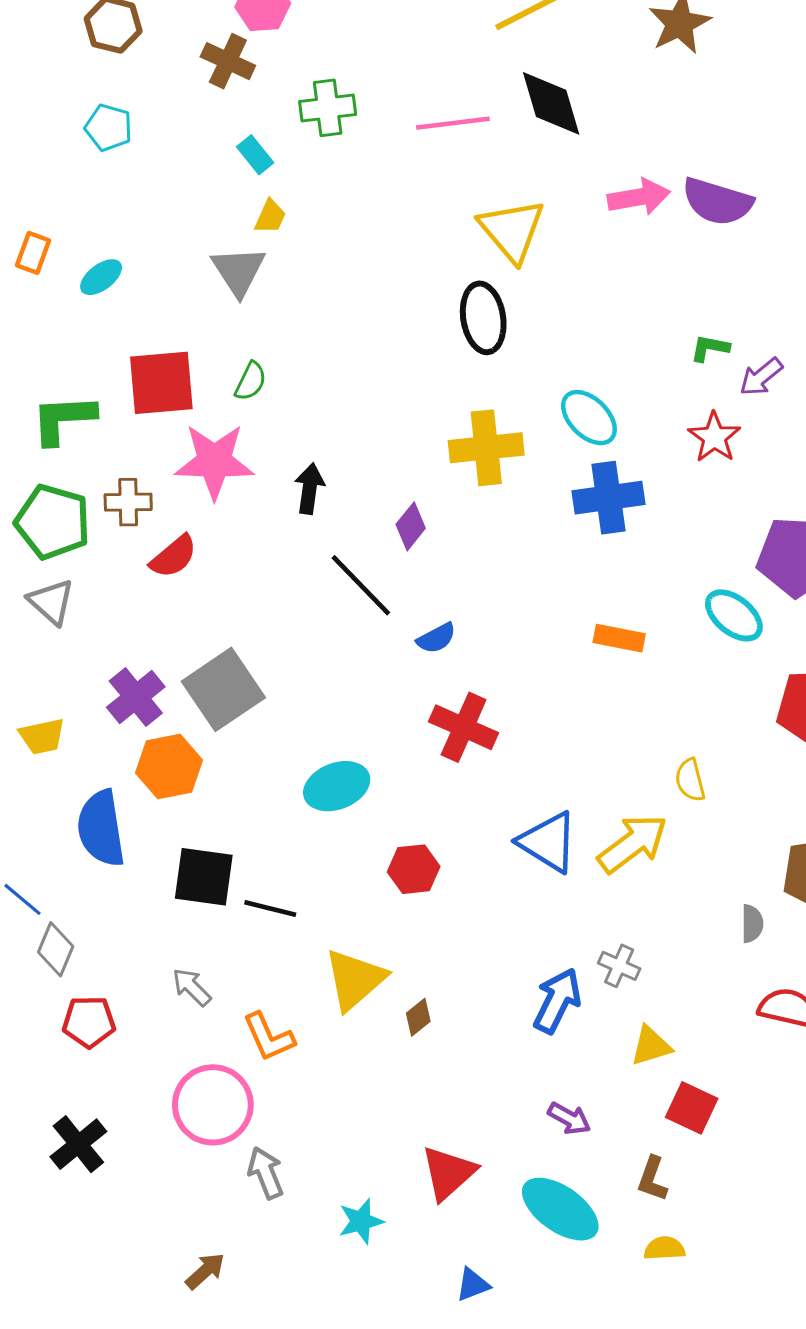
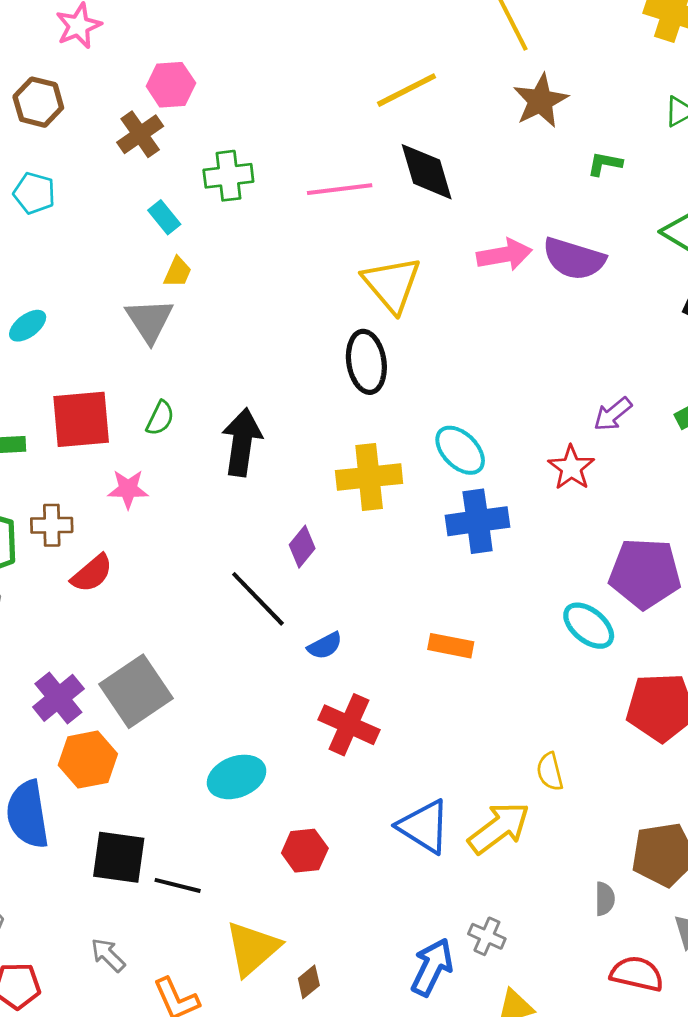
brown cross: (228, 61) -> (140, 134), turned 30
green L-shape: (710, 348) -> (605, 164), moved
pink star: (214, 461) -> (128, 489), size x0.6
black arrow: (309, 489) -> (242, 442), moved, size x1.5
orange rectangle: (619, 638) -> (451, 646), moved

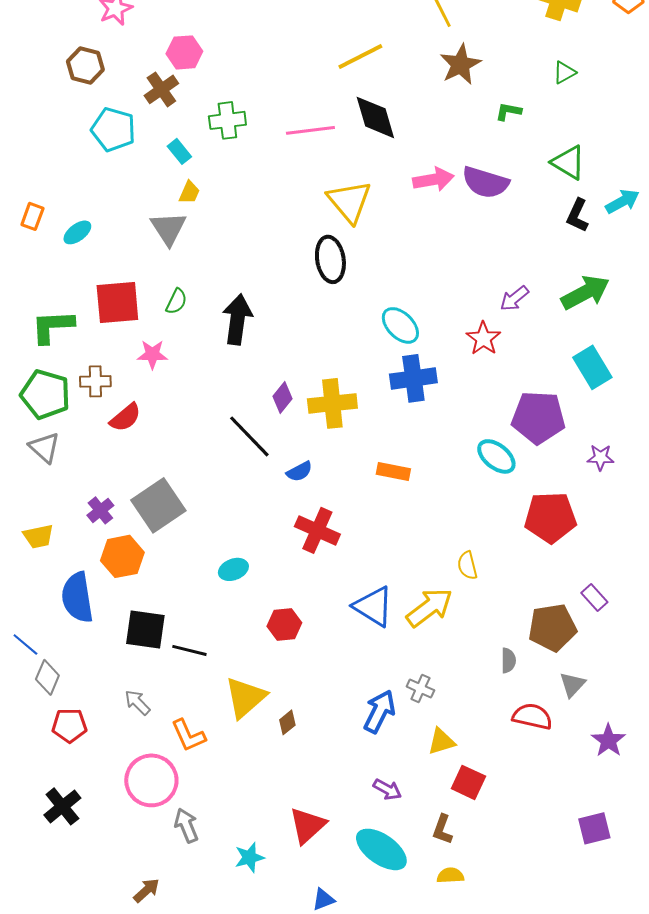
cyan pentagon: (34, 193) -> (113, 129), moved, size x1.4
yellow cross: (369, 477) -> (332, 403), moved
purple cross: (58, 698) -> (100, 510), size x0.7
cyan ellipse: (237, 777) -> (233, 569), size x0.7

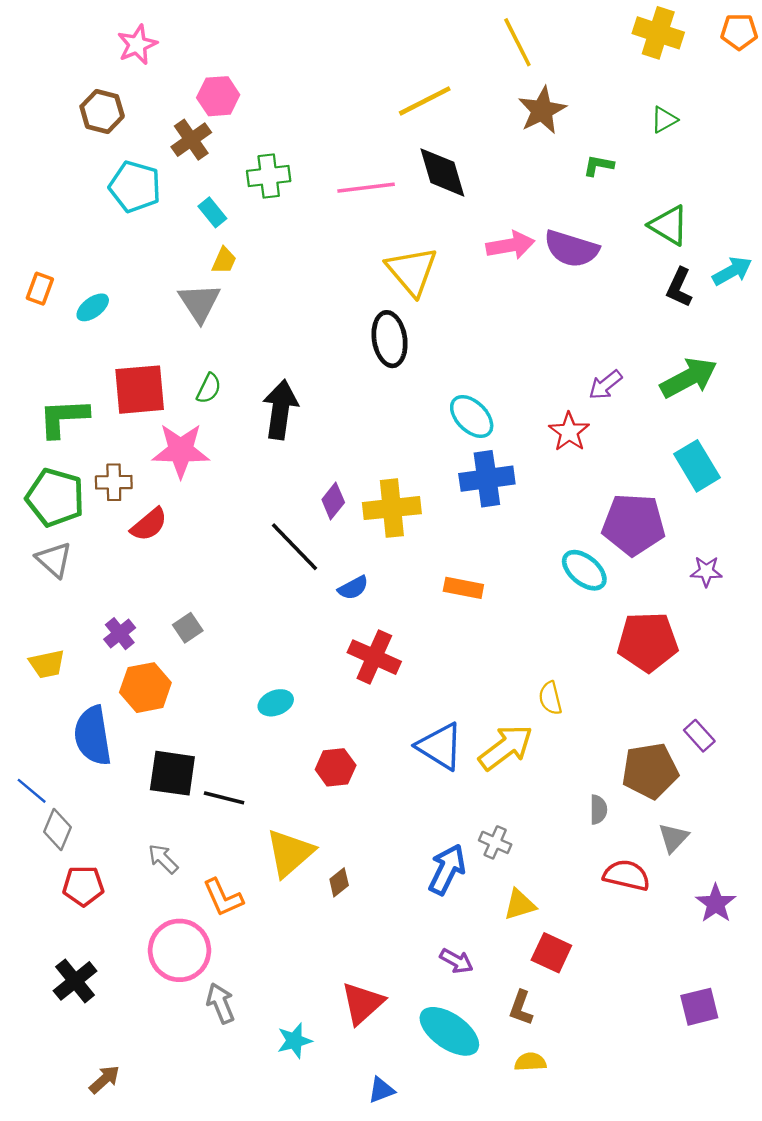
pink star: (152, 354) -> (181, 451), size x1.6
gray square: (158, 505) -> (188, 628), size x0.5
brown arrow: (146, 890) -> (104, 1079), moved

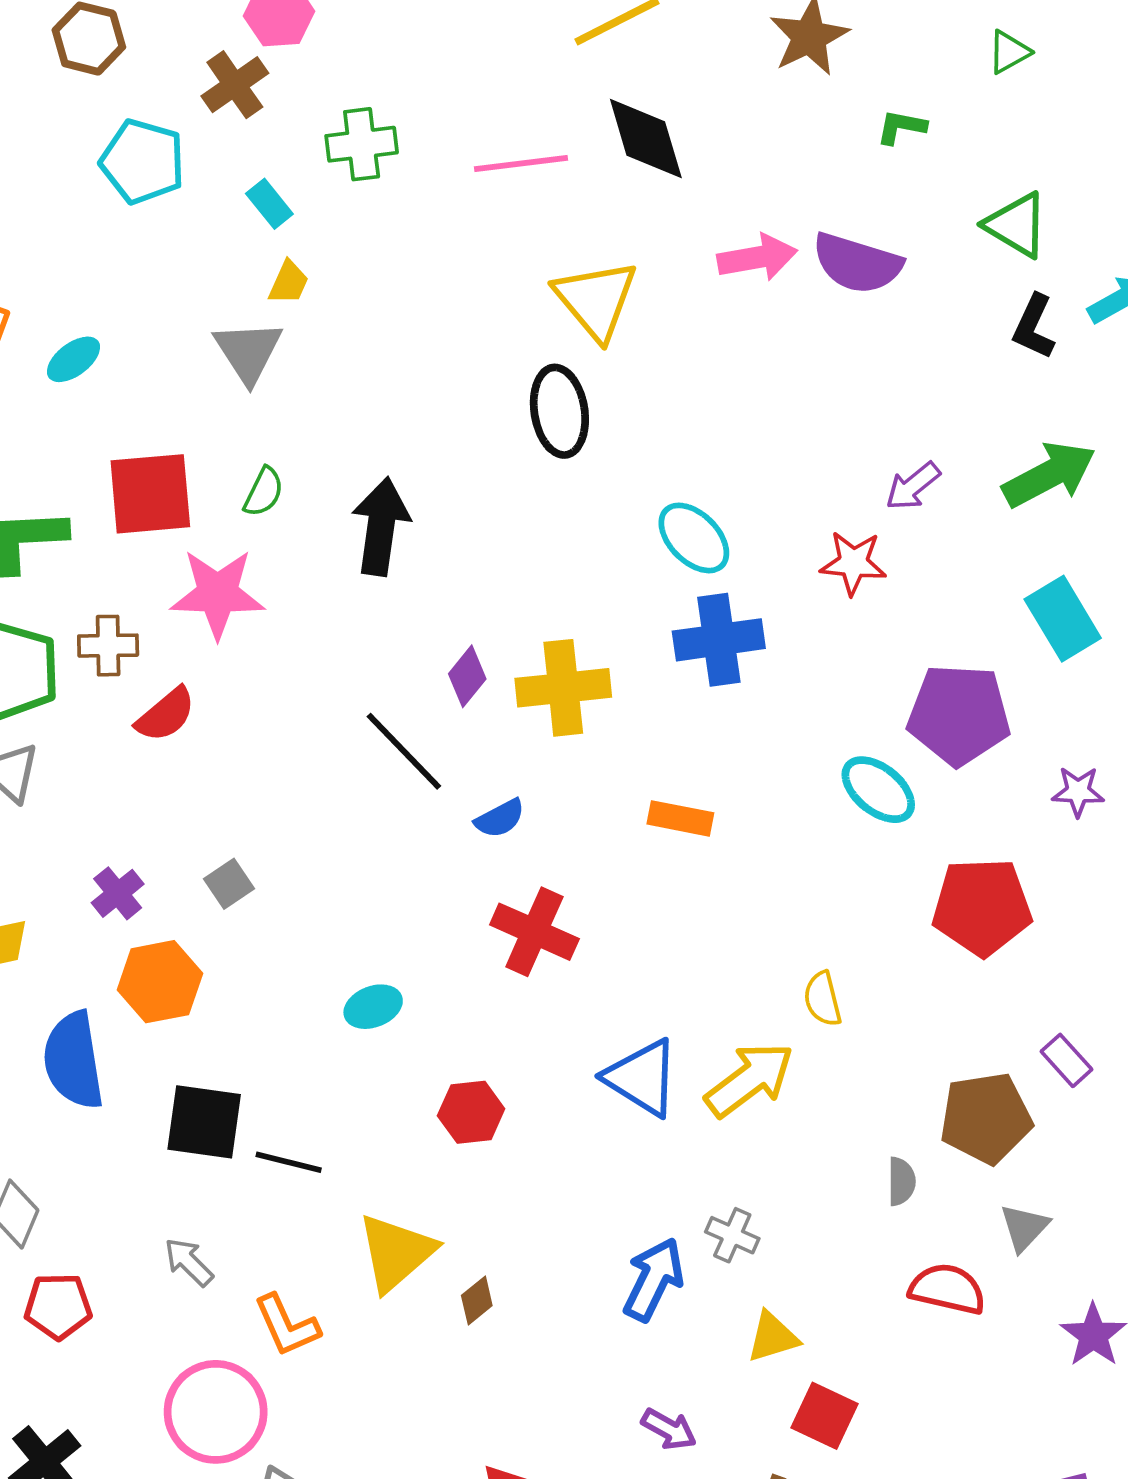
red star: (569, 432) -> (853, 563), turned -30

